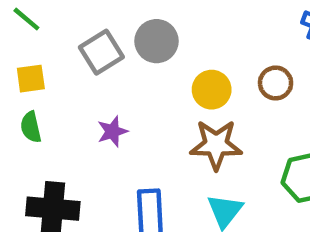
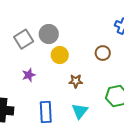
yellow circle: (212, 90) -> (60, 55), moved
brown star: (216, 145) -> (76, 81), size x0.6

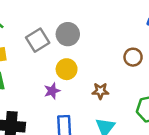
yellow circle: (60, 55) -> (67, 69), moved
purple star: (29, 75) -> (52, 91), moved

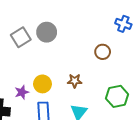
yellow circle: (67, 69) -> (42, 84), moved
purple star: (52, 91) -> (22, 92), moved

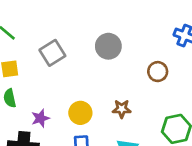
gray circle: (47, 32) -> (108, 46), moved
purple star: (22, 92) -> (40, 118), moved

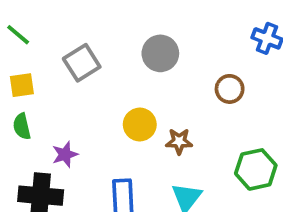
yellow circle: (80, 113) -> (140, 125), moved

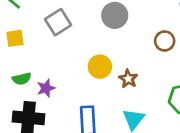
green semicircle: (22, 126) -> (22, 79), moved, turned -90
brown star: (179, 141) -> (128, 79), turned 30

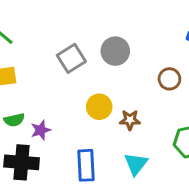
gray square: (58, 22) -> (71, 58), moved
brown star: (128, 79) -> (130, 120), turned -30

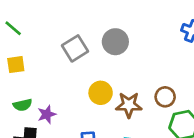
brown circle: (169, 79) -> (165, 97), moved
brown star: (130, 120) -> (129, 105), size x1.4

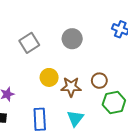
gray circle: (115, 42) -> (72, 39), moved

